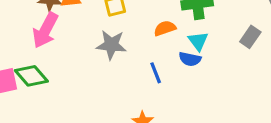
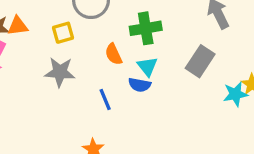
orange semicircle: (165, 28) -> (114, 54), turned -95
gray rectangle: (250, 37) -> (200, 61), size x1.4

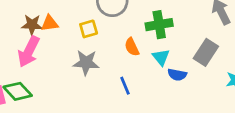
blue semicircle: (140, 85) -> (177, 75), moved

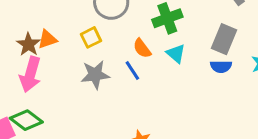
brown star: (32, 25) -> (28, 44), turned -30
blue semicircle: (177, 75) -> (221, 67), moved
blue line: (125, 86) -> (132, 71), moved

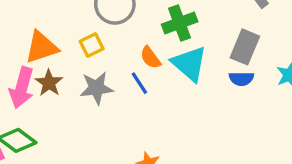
orange triangle: (47, 39) -> (41, 47), size x1.5
brown star: (28, 44) -> (49, 83), moved
cyan triangle: (176, 54) -> (189, 64), size x1.6

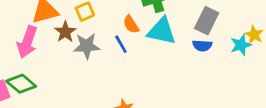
cyan triangle: (189, 64) -> (162, 31), turned -32
brown star: (49, 83) -> (65, 32), moved

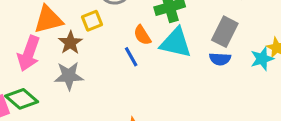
gray star: (87, 46) -> (69, 76), moved

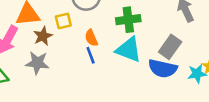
orange semicircle: (142, 35) -> (91, 38), moved
blue semicircle: (220, 59) -> (163, 68), size x1.6

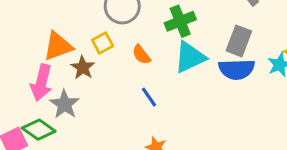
cyan triangle: (129, 50) -> (190, 57), turned -32
blue line: (91, 55) -> (149, 97), moved
gray star: (37, 63) -> (65, 104), moved, turned -30

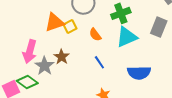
orange triangle: (58, 46) -> (54, 22), moved
brown star: (83, 68) -> (62, 57), moved
blue semicircle: (237, 69) -> (139, 73), moved

